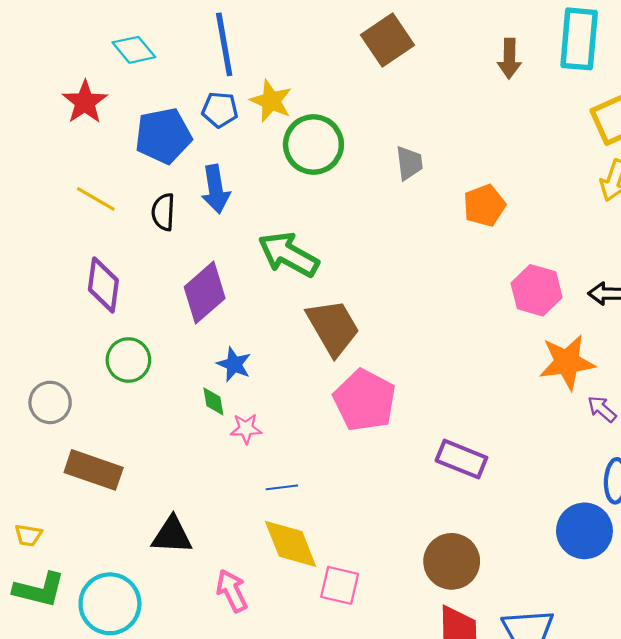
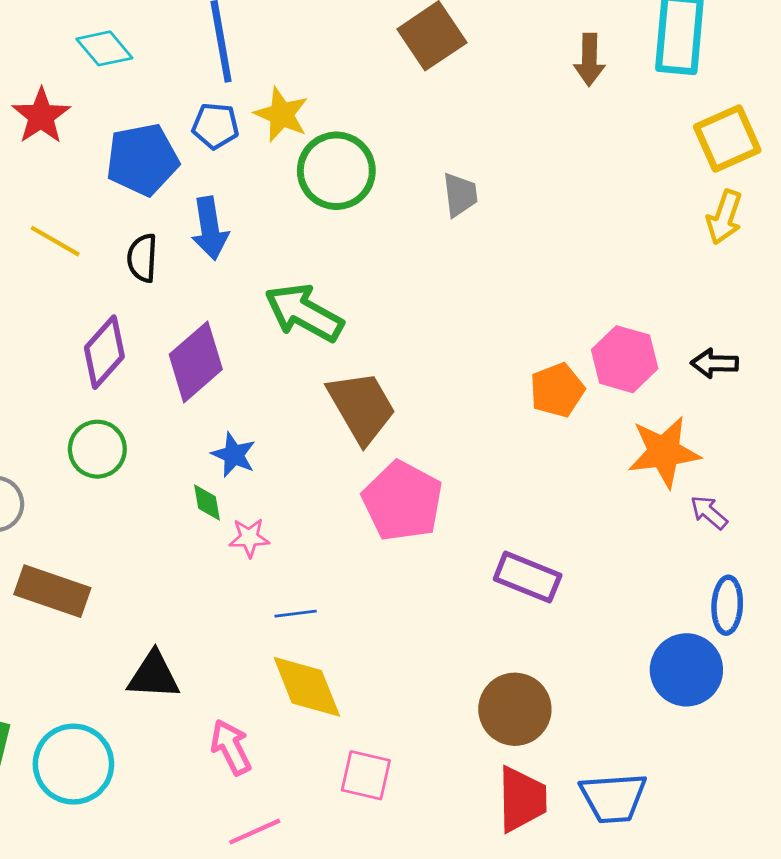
orange pentagon: (484, 205) -> (557, 390), moved
purple diamond: (103, 285) -> (104, 352), moved, turned 34
pink square: (340, 585) -> (366, 775), moved

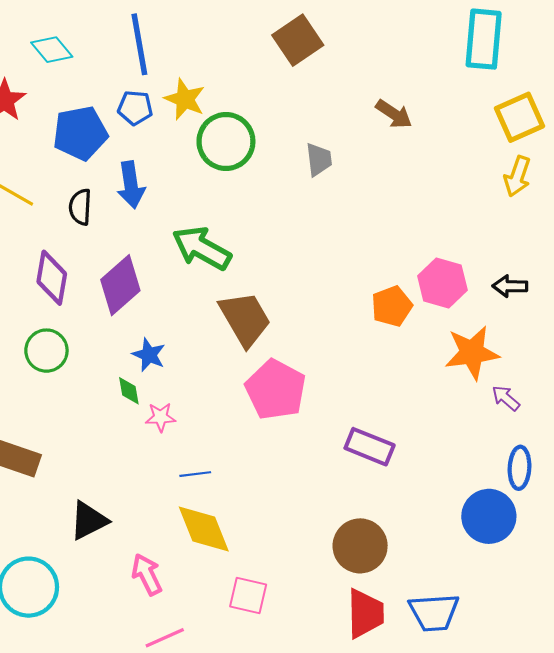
brown arrow: (589, 60) -> (394, 114), moved, turned -57
purple diamond: (104, 352) -> (52, 278), turned -32
black triangle: (154, 675) -> (89, 521), turned -30

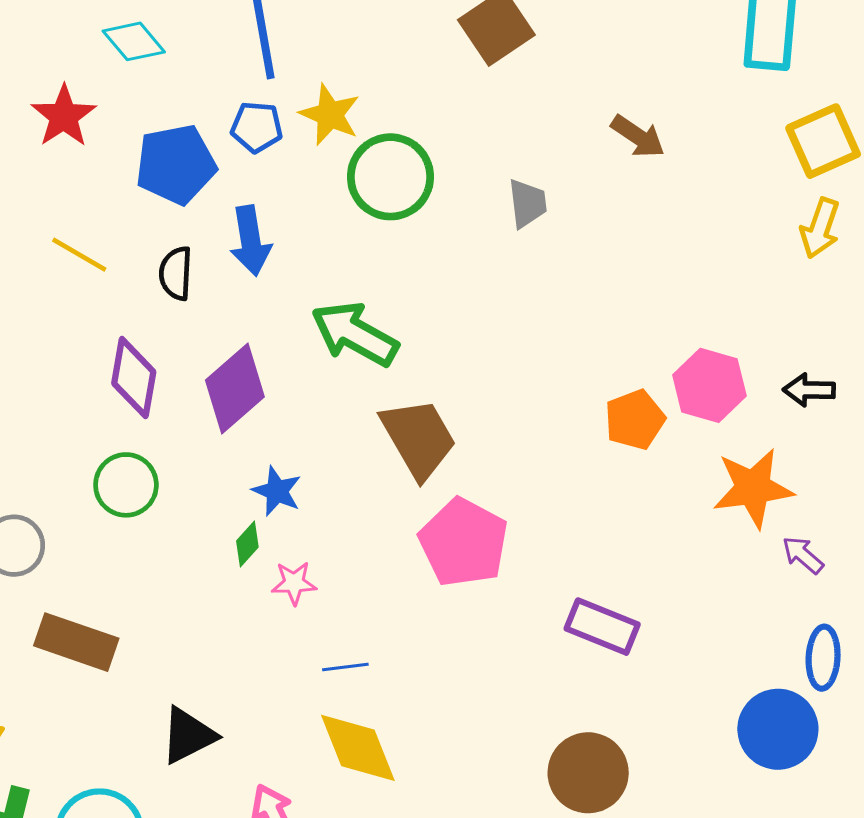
green diamond: (129, 391) -> (247, 544), turned 52

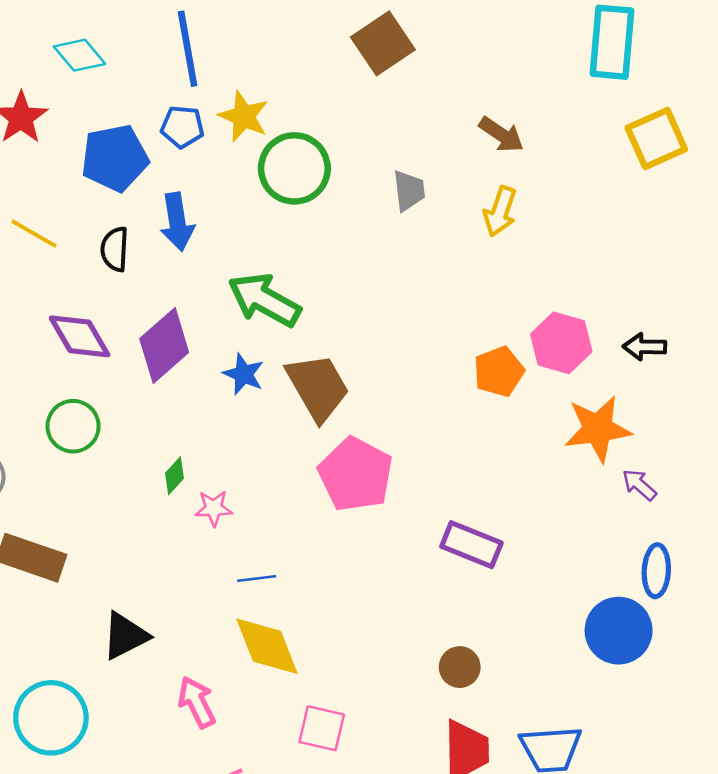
yellow arrow: (820, 228) -> (500, 211), moved
purple diamond: (134, 378) -> (80, 336), turned -40
blue star: (277, 491) -> (244, 374), moved
brown circle: (588, 773) -> (460, 667), size x0.6

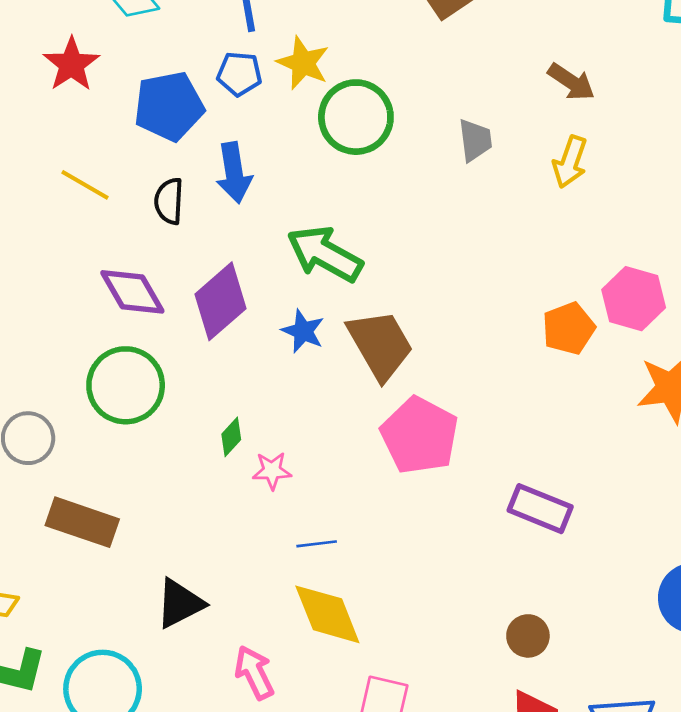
green circle: (73, 426) -> (126, 385), size x1.4

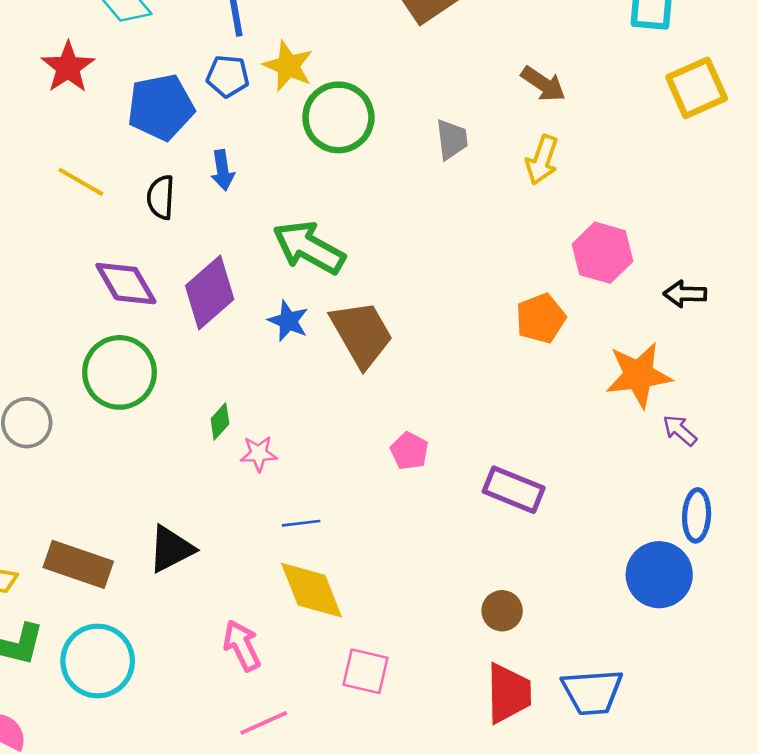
blue arrow: (234, 173) -> (223, 170), size x0.7
pink hexagon: (634, 299) -> (603, 253), moved
pink pentagon: (420, 435) -> (409, 451), moved, size x0.5
brown rectangle: (82, 522) -> (78, 564), moved
black triangle: (180, 603) -> (171, 549), moved

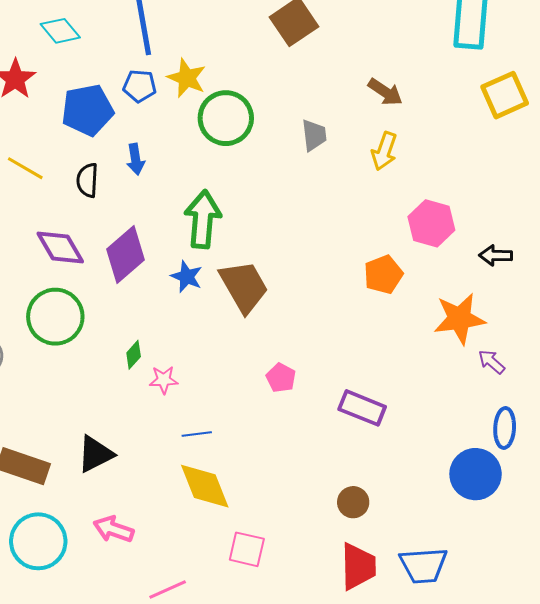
green arrow: (309, 248) -> (203, 219), turned 66
pink arrow: (242, 646) -> (113, 529), moved, turned -45

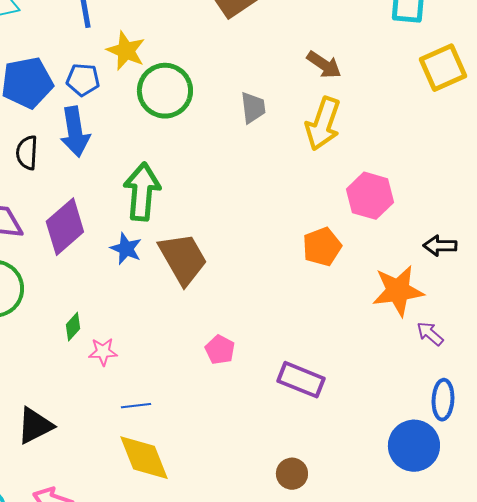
blue pentagon: (140, 86) -> (83, 80), moved
yellow arrow: (384, 151) -> (323, 124), size x1.4
blue arrow: (136, 159) -> (75, 132), size x1.6
black arrow: (496, 255) -> (440, 246), moved

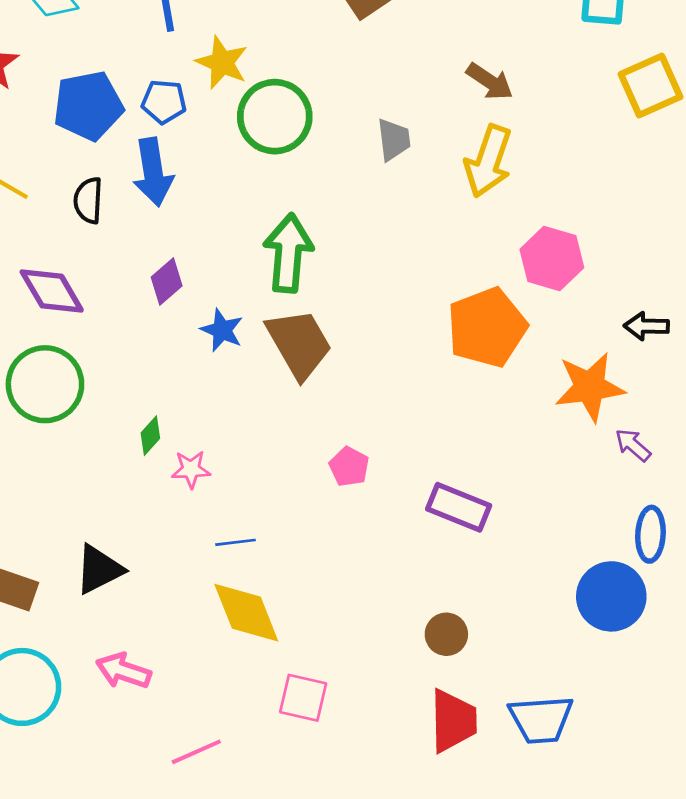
green arrow: (142, 192) -> (288, 253), moved
purple diamond: (65, 227) -> (167, 281), moved, size x0.6
orange pentagon: (322, 247) -> (487, 327), size x1.5

